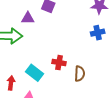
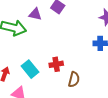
red cross: (59, 63) -> (56, 64), turned -32

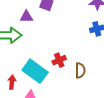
cyan rectangle: (30, 69) -> (35, 71), size x1.4

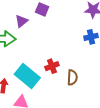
purple triangle: (26, 17) -> (21, 21), turned -40

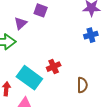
brown semicircle: (72, 77) -> (82, 85), moved

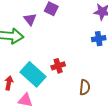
purple triangle: (21, 23) -> (30, 19), turned -32

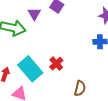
red cross: (58, 66) -> (56, 64), turned -32

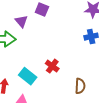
cyan rectangle: (30, 69) -> (28, 76), size x0.7

